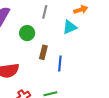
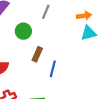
cyan triangle: (70, 27) -> (89, 33), moved

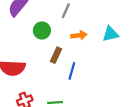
orange arrow: (84, 16) -> (79, 35), moved

